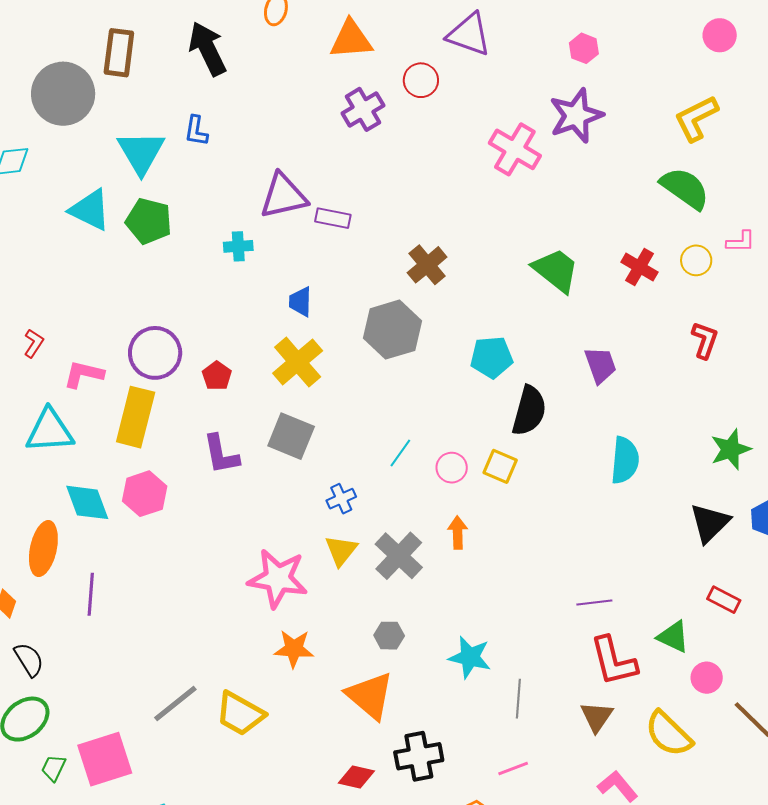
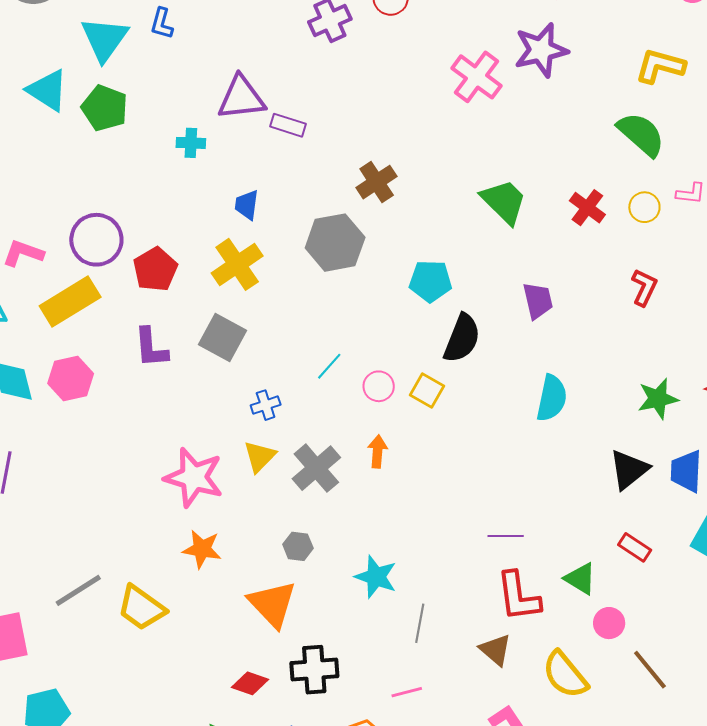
yellow L-shape: (696, 118) -> (660, 66), turned 36
red pentagon: (217, 376) -> (155, 269), size x1.5
yellow rectangle: (136, 417) -> (70, 301), turned 38
brown triangle: (597, 717) -> (495, 650), turned -30

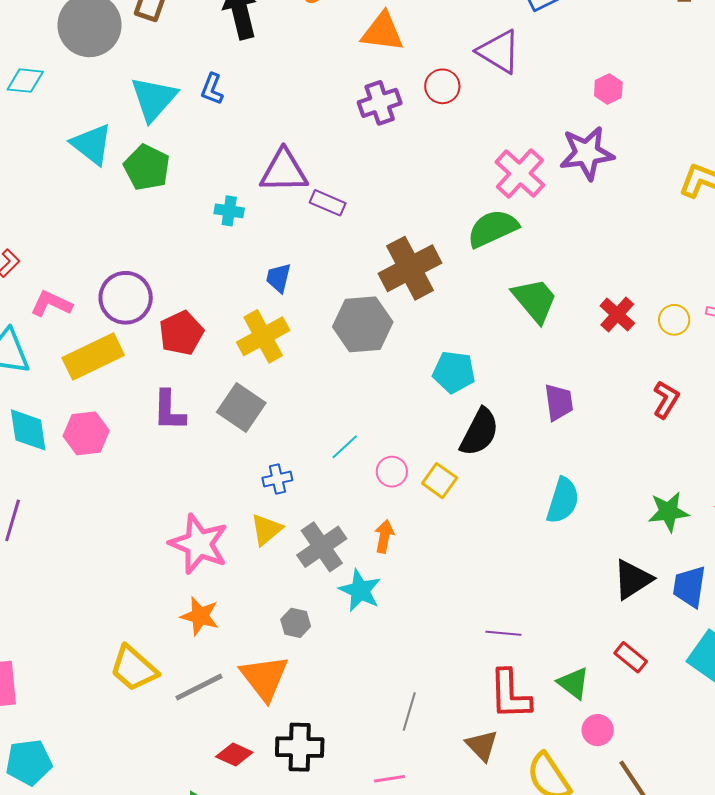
green semicircle: (641, 134) -> (493, 228), moved, turned -72
brown cross: (377, 182) -> (410, 268), size x1.5
cyan star: (376, 577) -> (360, 590), moved
gray line: (78, 590) -> (199, 687), moved

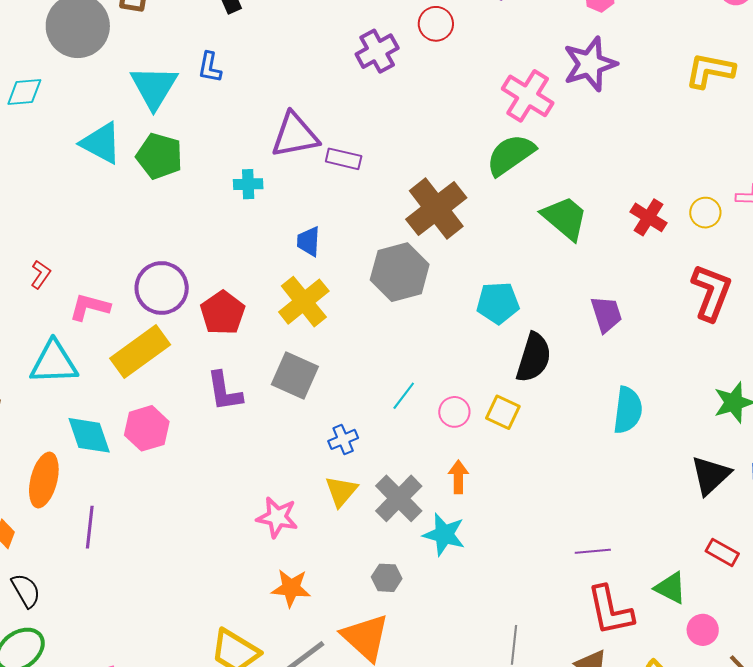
red L-shape: (666, 400) -> (711, 292), size x1.5
pink star: (199, 544) -> (277, 517), size x0.7

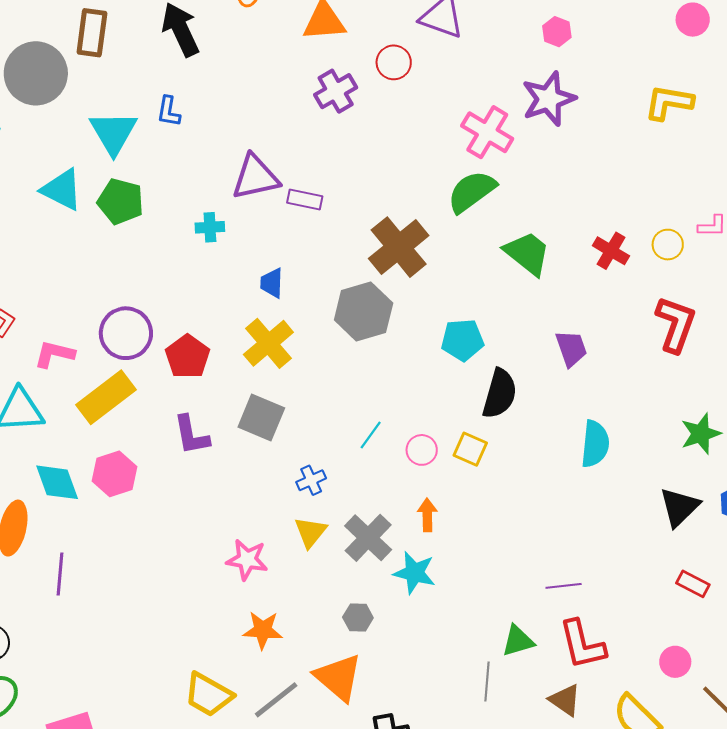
green triangle: (671, 588) -> (518, 641), moved, turned -42

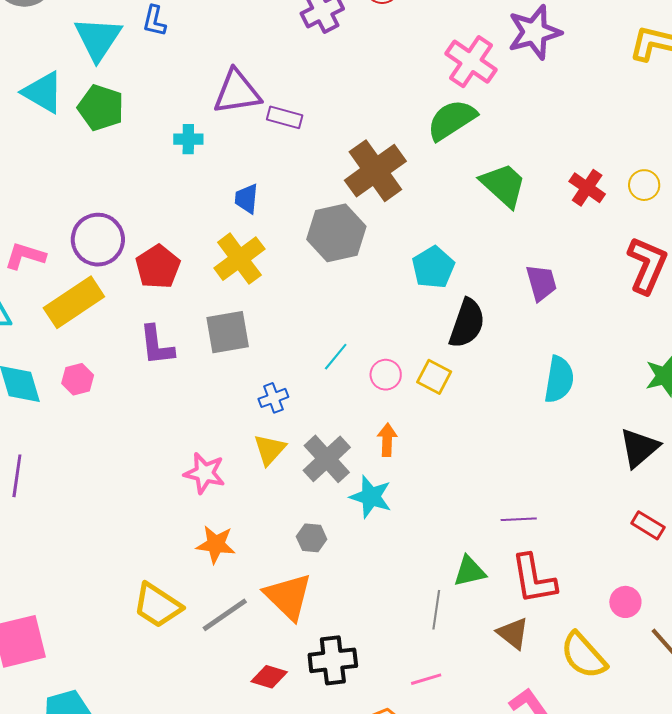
cyan pentagon: (462, 340) -> (433, 267), turned -30
gray square: (261, 417) -> (228, 332), turned -36
pink hexagon: (115, 474) -> (78, 379), size x0.7

